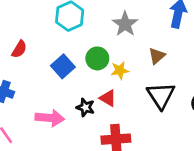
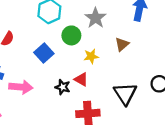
green circle: (97, 58) -> (71, 35), moved
black triangle: (161, 95) -> (125, 94), moved
pink arrow: (50, 118) -> (21, 87), moved

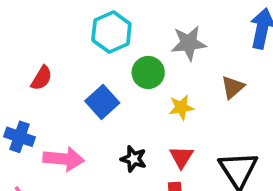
gray star: (96, 18) -> (189, 43), turned 30
red triangle: (81, 79) -> (181, 157), moved, turned 32

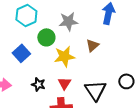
yellow star: (181, 107) -> (64, 56), size x1.5

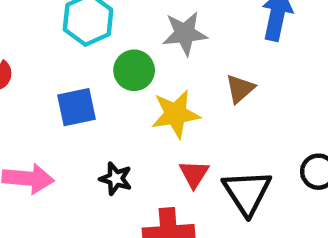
blue square: (21, 53) -> (77, 107), turned 30
red triangle: (64, 83) -> (194, 174), moved

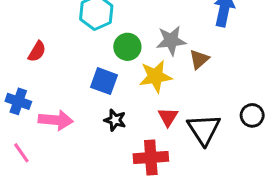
gray star: (185, 33) -> (171, 41), moved
blue square: (77, 107) -> (104, 81), moved, turned 32

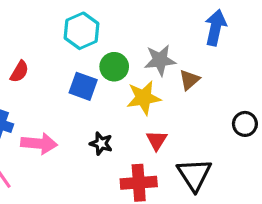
blue square: (104, 81) -> (83, 86), moved
black circle: (252, 115) -> (245, 124), moved
black triangle: (204, 129) -> (194, 175), moved

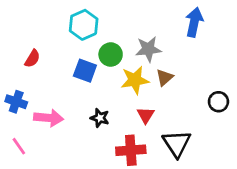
brown triangle: (189, 80) -> (165, 77), moved

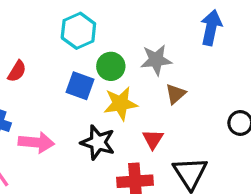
yellow star: (135, 80) -> (121, 104), moved
black star: (100, 118) -> (98, 142), size x1.5

